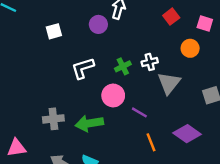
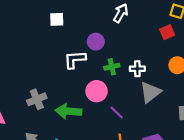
purple circle: (98, 24) -> (96, 42), moved
gray cross: (53, 119) -> (37, 99), turned -30

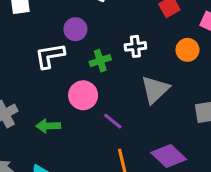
white cross: (137, 69) -> (135, 46), moved
green arrow: (69, 111) -> (48, 126), size x0.7

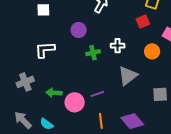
white L-shape: (50, 56) -> (45, 50), moved
pink circle: (83, 95) -> (75, 102), moved
purple line: (113, 121) -> (97, 94), turned -64

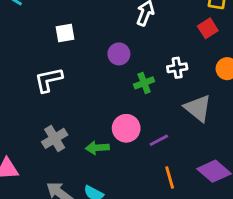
white L-shape: (45, 50) -> (49, 80), moved
gray triangle: (128, 76) -> (198, 108), turned -35
pink circle: (75, 102) -> (126, 128), moved

